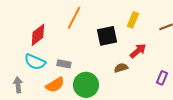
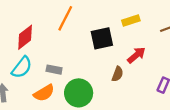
yellow rectangle: (133, 20) -> (131, 21), turned 49
cyan semicircle: (35, 62) -> (22, 67), turned -75
brown semicircle: (121, 68) -> (118, 74), turned 128

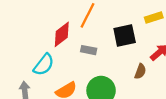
red diamond: (25, 37) -> (62, 34), moved
gray rectangle: (54, 70) -> (89, 50), moved

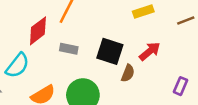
black square: (125, 35) -> (110, 51), moved, turned 30

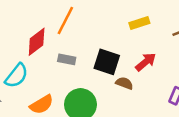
brown semicircle: (128, 73) -> (124, 83), turned -90

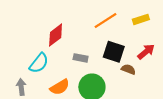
orange line: (65, 21) -> (106, 20), moved, turned 30
gray rectangle: (67, 59) -> (81, 58), moved

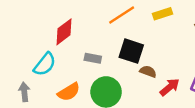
red arrow: (146, 52) -> (170, 87), moved

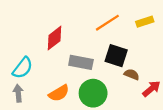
gray rectangle: (93, 58) -> (81, 62), size x1.5
cyan semicircle: (45, 64) -> (23, 68), moved

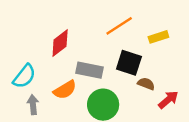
yellow rectangle: (145, 22) -> (158, 37), moved
gray arrow: (18, 93) -> (33, 105), moved
orange semicircle: (59, 93) -> (65, 90), moved

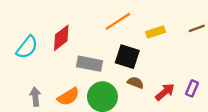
cyan semicircle: (24, 76) -> (27, 47), moved
brown semicircle: (146, 84) -> (135, 83), moved
orange semicircle: (65, 90) -> (68, 97), moved

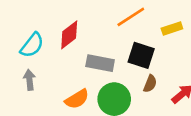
brown semicircle: (135, 83) -> (150, 84), turned 91
gray arrow: (35, 97) -> (29, 80), moved

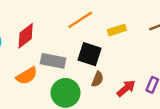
orange semicircle: (77, 99) -> (27, 76), moved

